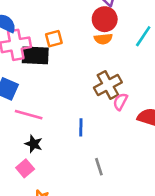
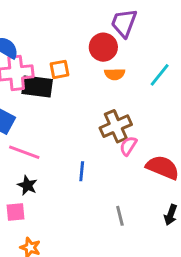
red circle: (105, 19) -> (103, 47), moved
gray line: (99, 167) -> (120, 216), moved
pink square: (25, 168) -> (16, 212), turned 30

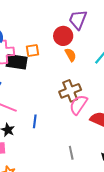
orange semicircle: (115, 74) -> (71, 55), turned -120
pink semicircle: (128, 146) -> (78, 105), size x1.5
blue line: (82, 171) -> (35, 121), moved

